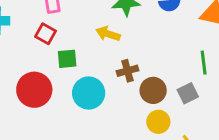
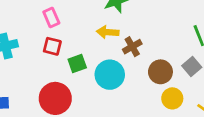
brown cross: (128, 71) -> (132, 47), moved
cyan circle: (89, 93) -> (110, 75), moved

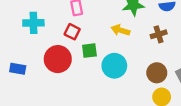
brown cross: (132, 47) -> (159, 34), moved
red circle: (55, 98) -> (58, 59), moved

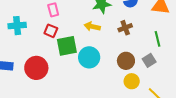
green square: (89, 51) -> (67, 46), size x1.5
red circle: (58, 59) -> (36, 68), moved

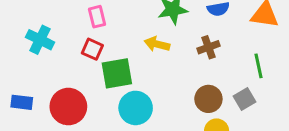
cyan cross: (17, 26) -> (40, 40), turned 30
cyan circle: (89, 57) -> (136, 108), moved

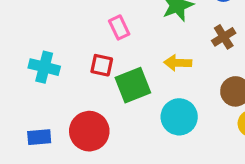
pink rectangle: (97, 17) -> (119, 27), moved
yellow arrow: (157, 44) -> (178, 63), moved
cyan circle: (136, 108) -> (179, 117), moved

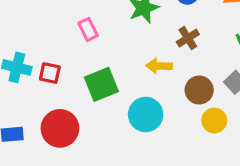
yellow arrow: (178, 63) -> (159, 66), moved
red square: (102, 65) -> (50, 73), moved

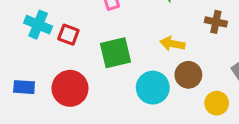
brown cross: (188, 38) -> (216, 22), moved, turned 35
brown circle: (199, 90) -> (188, 75), moved

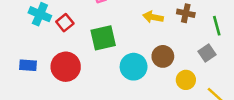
red square: (68, 35) -> (65, 23), turned 30
yellow arrow: (172, 44) -> (153, 17), moved

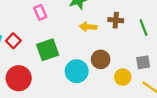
gray square: (207, 53) -> (143, 62), moved, turned 32

